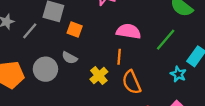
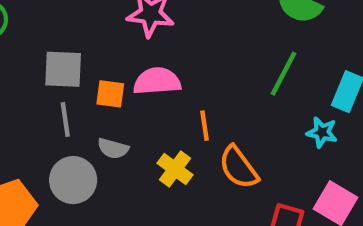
gray line: (30, 31) -> (65, 120), moved, turned -36
pink semicircle: (128, 31) -> (157, 81), moved

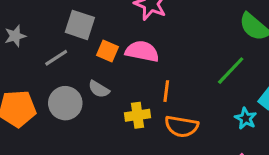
gray line: (65, 120) -> (56, 58), moved, turned 50
orange semicircle: (239, 167) -> (182, 126), turned -60
yellow cross: (175, 169) -> (138, 115), turned 30

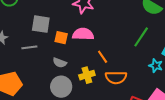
gray line: (56, 58) -> (29, 47), turned 35
orange line: (166, 91) -> (103, 57), turned -32
gray circle: (65, 103) -> (61, 87), moved

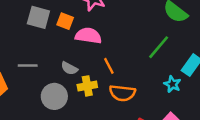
orange square: (61, 38) -> (65, 21), moved
gray line: (29, 47) -> (28, 66), moved
gray semicircle: (60, 63) -> (69, 68), moved

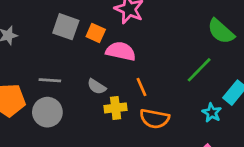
gray circle: (54, 96) -> (47, 112), moved

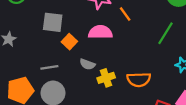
orange square: (96, 33) -> (69, 42), moved, turned 32
orange line: (141, 87) -> (125, 14), moved

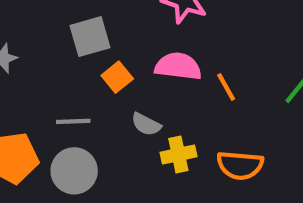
orange line: (125, 14) -> (226, 87), moved
gray square: (53, 22) -> (90, 37), turned -30

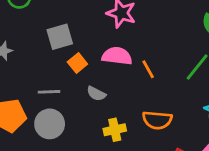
yellow cross: (178, 155) -> (115, 130), moved

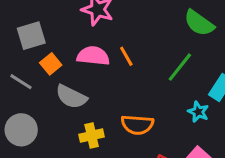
orange line: (148, 69) -> (126, 56), moved
gray line: (49, 92) -> (21, 82), moved, turned 35
gray semicircle: (96, 94) -> (71, 97), size x1.5

